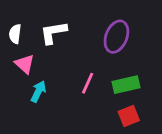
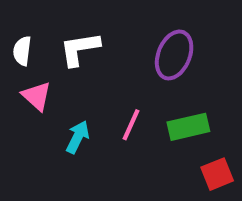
cyan arrow: (38, 91) -> (78, 137), moved
red square: (129, 116) -> (217, 174), moved

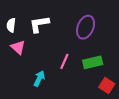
cyan arrow: (78, 137) -> (39, 79), moved
red square: (217, 174) -> (107, 86), turned -35

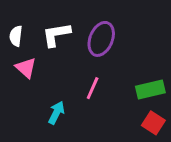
purple ellipse: (86, 27) -> (101, 39), moved
green rectangle: (93, 62) -> (150, 90), moved

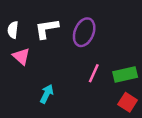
pink line: (93, 88) -> (94, 73), moved

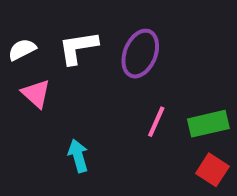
white semicircle: (13, 30) -> (22, 50), turned 56
cyan arrow: (47, 94) -> (78, 156), turned -42

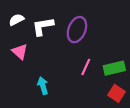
white semicircle: (22, 50) -> (16, 20), moved

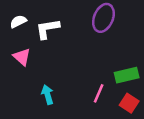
purple ellipse: (77, 30) -> (103, 18), moved
pink line: (86, 67) -> (99, 93), moved

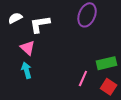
pink triangle: (22, 57) -> (28, 48), moved
cyan arrow: (47, 95) -> (27, 70), moved

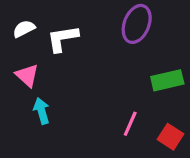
pink triangle: (28, 48) -> (27, 75), moved
green rectangle: (106, 63) -> (167, 80), moved

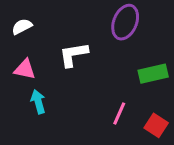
white L-shape: (63, 38) -> (74, 55), moved
pink triangle: (27, 75) -> (25, 69), turned -30

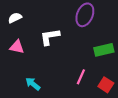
cyan arrow: (38, 102) -> (33, 84), moved, turned -35

